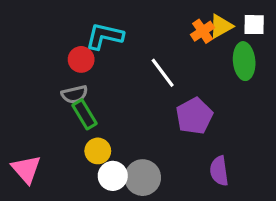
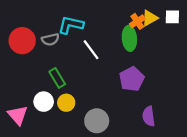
red circle: (81, 59) -> (22, 41), moved, size x1.5
green ellipse: (244, 61) -> (129, 38), moved
white line: (163, 73) -> (91, 50), moved
gray semicircle: (74, 94) -> (50, 40), moved
white circle: (113, 176) -> (44, 102), moved

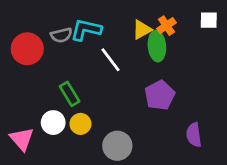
yellow triangle: (150, 18) -> (142, 30), moved
gray semicircle: (50, 40) -> (61, 35), moved
purple semicircle: (149, 116) -> (194, 135), moved

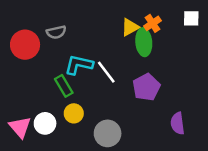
cyan L-shape: (86, 30) -> (79, 65), moved
white line: (111, 60) -> (106, 72), moved
white circle: (53, 123) -> (45, 123), moved

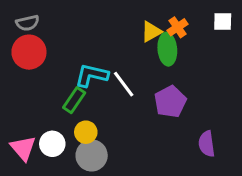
gray semicircle: (56, 32) -> (28, 23), moved
green rectangle: (64, 86) -> (74, 100), turned 65
gray circle: (108, 133) -> (92, 155), moved

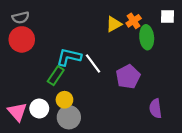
green ellipse: (167, 49) -> (147, 37), moved

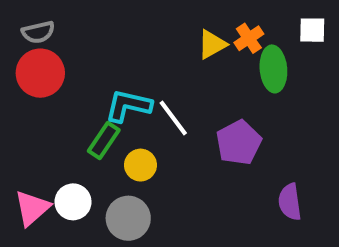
yellow circle: (64, 100) -> (140, 165), moved
pink triangle: (17, 112) -> (32, 208), turned 30

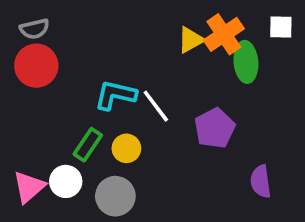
orange cross: (249, 38) -> (224, 34), size x1.5
green rectangle: (104, 141) -> (88, 145), moved

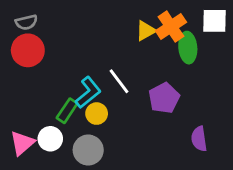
white square: (281, 27) -> (214, 21), size x1.4
cyan L-shape: (115, 95) -> (88, 92), moved, turned 128

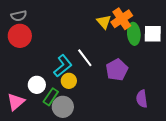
white square: (214, 21) -> (153, 34), moved
yellow triangle: (146, 31) -> (104, 22), turned -42
green rectangle: (67, 111) -> (51, 97), moved
white circle: (50, 139) -> (37, 85), moved

